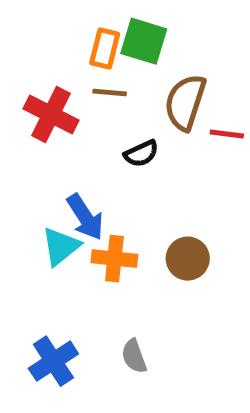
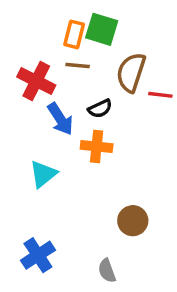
blue arrow: (85, 217) -> (60, 119), moved
orange cross: (114, 259) -> (97, 147), moved
brown circle: (188, 259) -> (133, 221), moved
gray semicircle: (134, 356) -> (107, 271), moved

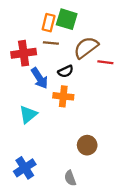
brown semicircle: (131, 72) -> (86, 48), turned 35
red cross: (36, 81) -> (24, 53), turned -35

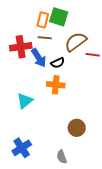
blue arrow: (39, 78) -> (39, 58), moved

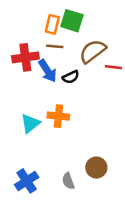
orange cross: (56, 85) -> (58, 116), moved
brown circle: (77, 128) -> (96, 168), moved
gray semicircle: (62, 157) -> (68, 181), moved

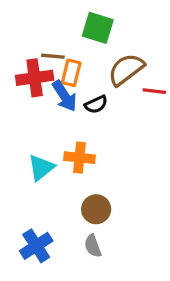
orange rectangle: (52, 24) -> (71, 73), moved
brown line: (55, 46) -> (53, 56), moved
brown circle: (96, 168) -> (96, 209), moved

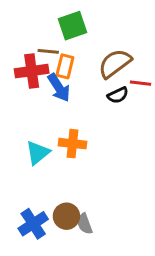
green square: (98, 28) -> (72, 26), moved, turned -36
black semicircle: (96, 104) -> (118, 95), moved
brown circle: (96, 209) -> (66, 216), moved

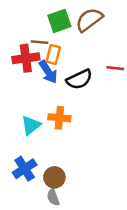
brown semicircle: (115, 63) -> (89, 20), moved
black semicircle: (118, 95) -> (79, 79), moved, size x1.5
blue cross: (33, 224) -> (25, 169), moved
gray semicircle: (85, 224) -> (53, 197), moved

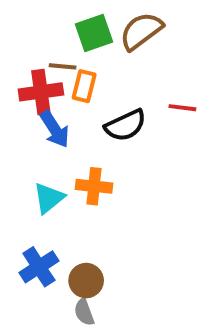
blue arrow: (48, 72) -> (55, 129), moved

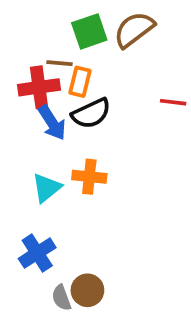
black semicircle: (125, 125) -> (91, 113), moved
brown circle: (86, 281) -> (87, 290), moved
gray semicircle: (84, 312) -> (61, 298), moved

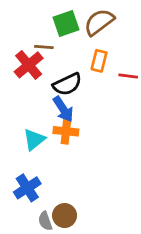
orange rectangle: (80, 82) -> (99, 61), moved
red cross: (39, 87) -> (29, 65), turned -32
blue arrow: (52, 123) -> (63, 109), moved

